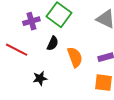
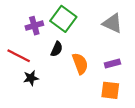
black star: (40, 78) -> (31, 78), moved

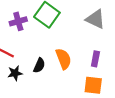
black semicircle: (57, 49) -> (39, 65), moved
purple rectangle: (112, 64) -> (95, 59), turned -64

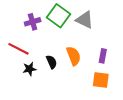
gray triangle: (95, 19) -> (85, 20), moved
black semicircle: (39, 65) -> (52, 62), turned -48

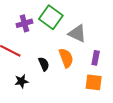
gray triangle: (85, 20) -> (77, 34), moved
black star: (30, 69) -> (21, 81), moved

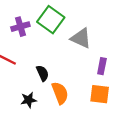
orange semicircle: (66, 58) -> (60, 93), moved
black star: (21, 81) -> (29, 100), moved

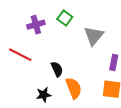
green square: (51, 20) -> (65, 18), size x0.6
gray triangle: (81, 38) -> (94, 36), turned 45

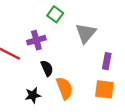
purple cross: (36, 25) -> (36, 40), moved

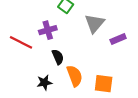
purple rectangle: (107, 61) -> (118, 39), moved, turned 56
orange square: (104, 89) -> (104, 84), moved

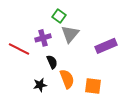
gray triangle: (95, 23) -> (70, 34), moved
purple rectangle: (118, 39) -> (106, 46), size x1.5

